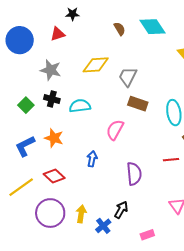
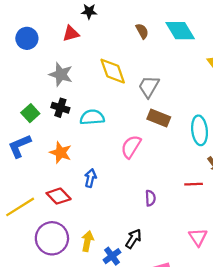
blue circle: (20, 40) -> (27, 38), size x0.7
yellow diamond: (96, 65) -> (113, 71), turned 72
blue L-shape: (25, 146) -> (20, 146), moved
blue arrow: (92, 159) -> (90, 178), moved
purple semicircle: (134, 174) -> (150, 198), size x0.6

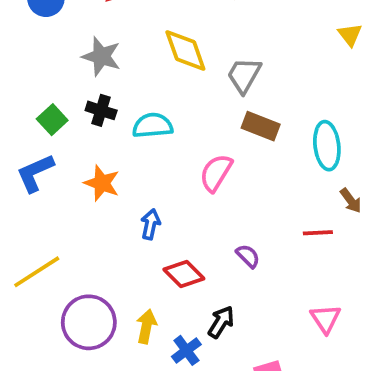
red diamond: (59, 196) -> (184, 274), moved
purple semicircle: (150, 198) -> (248, 256), turned -42

